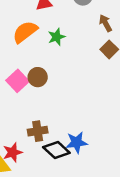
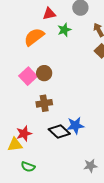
green star: (56, 37) -> (64, 30), moved
brown cross: (38, 131) -> (44, 103), moved

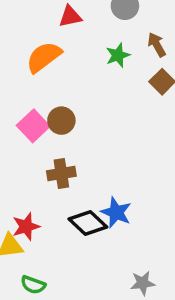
green star: (64, 30) -> (118, 55), moved
blue star: (75, 125) -> (116, 212), turned 30

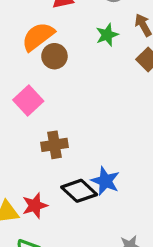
brown circle: (61, 121) -> (54, 56), moved
red star: (26, 227) -> (35, 206), moved

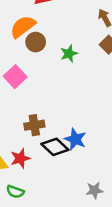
green star: (107, 35) -> (69, 54), moved
brown cross: (54, 145) -> (34, 125), moved

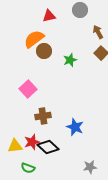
pink square: (15, 77) -> (28, 89), moved
black diamond: (55, 147) -> (48, 147), moved

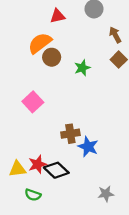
brown cross: (43, 116) -> (70, 134), moved

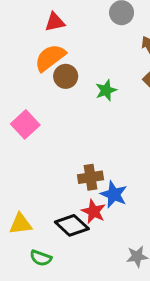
red triangle: (58, 16) -> (55, 22), moved
pink square: (33, 102) -> (25, 124), moved
red star: (37, 164) -> (94, 211), moved, turned -30

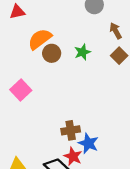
red triangle: (55, 22) -> (17, 12), moved
green star: (106, 90) -> (82, 52), moved

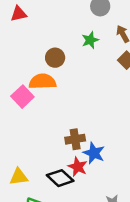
orange semicircle: (40, 39) -> (43, 82), moved, turned 35
green star: (82, 52) -> (90, 40), moved

